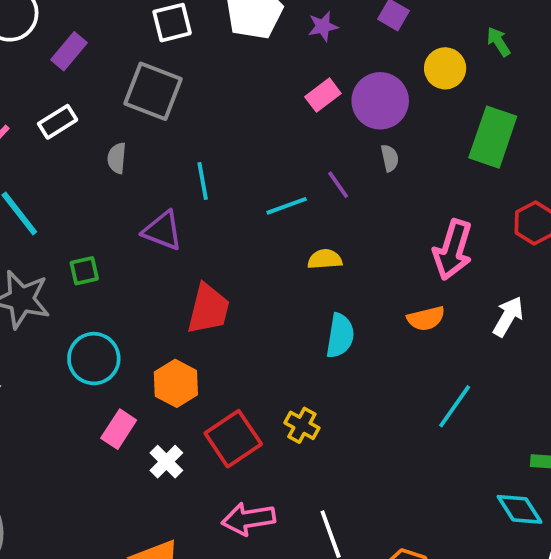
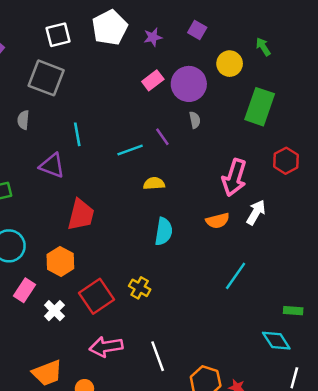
white arrow: (508, 317) -> (256, 212), moved

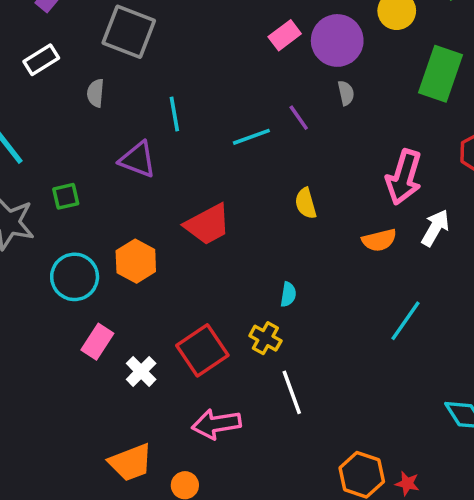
yellow semicircle: (154, 184) -> (306, 203), moved, turned -102
red trapezoid: (81, 215) -> (208, 224), moved, turned 48
cyan semicircle: (164, 231) -> (288, 294), moved, size x0.6
orange hexagon: (60, 261) -> (136, 261), moved
white line: (158, 356) -> (292, 392), moved

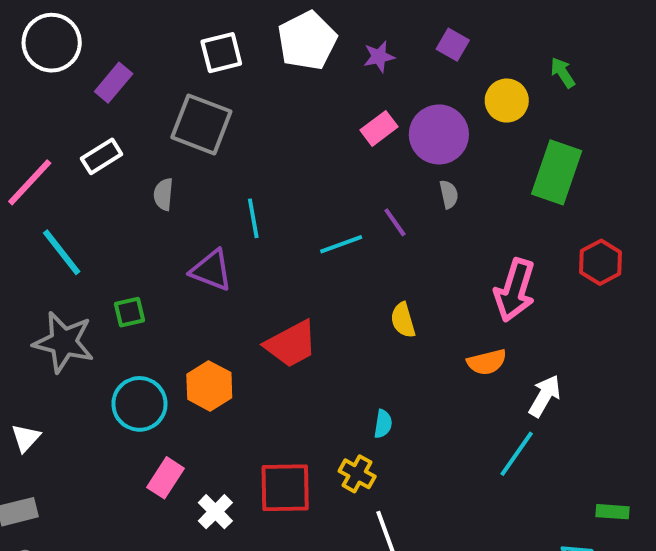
white arrow: (435, 228) -> (545, 396), moved
red square: (202, 350) -> (285, 488), turned 33

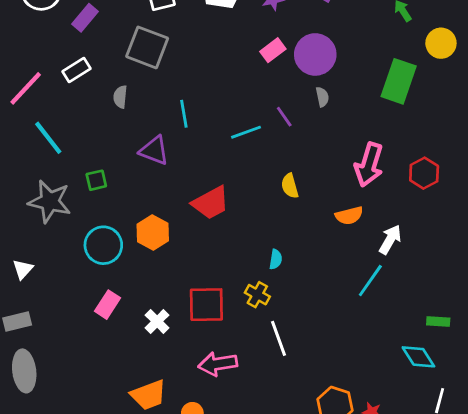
yellow circle: (507, 101) -> (441, 43), moved
red hexagon: (601, 262) -> (424, 173), moved
pink rectangle: (165, 478) -> (108, 305), moved

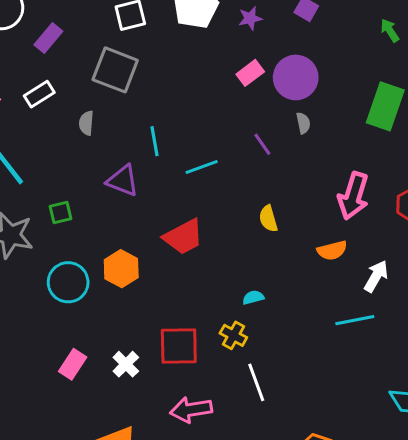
cyan line: (246, 132) -> (202, 167), moved
cyan semicircle: (276, 259) -> (253, 297), turned -114
cyan line: (370, 281) -> (355, 320), turned 44
pink rectangle: (108, 305) -> (73, 364), moved

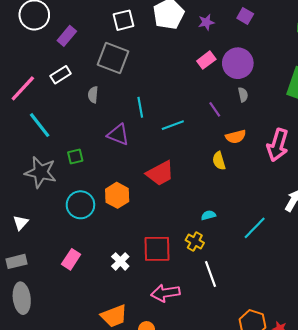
orange semicircle: (332, 250) -> (236, 137), moved
cyan line: (355, 320) -> (255, 228), moved, turned -35
pink rectangle: (73, 364) -> (71, 259), moved

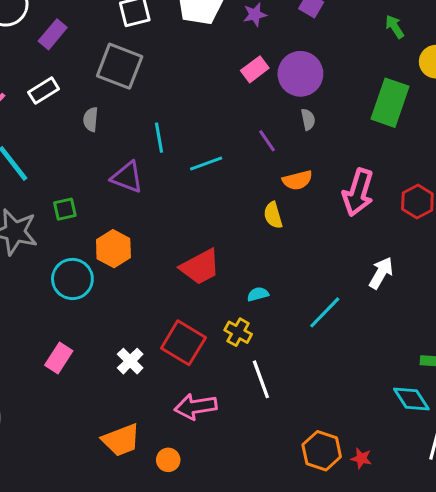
red trapezoid: (160, 173) -> (200, 267), moved
orange hexagon: (117, 195) -> (113, 249), moved
red square: (157, 249) -> (183, 343), turned 32

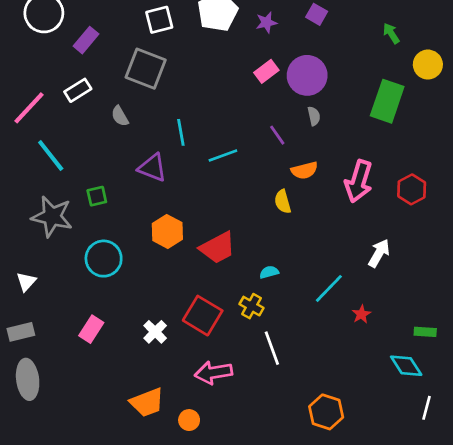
gray semicircle: (91, 119) -> (120, 116), turned -35
orange hexagon: (113, 249) -> (167, 231), moved
red star: (361, 458) -> (361, 314), moved, turned 30

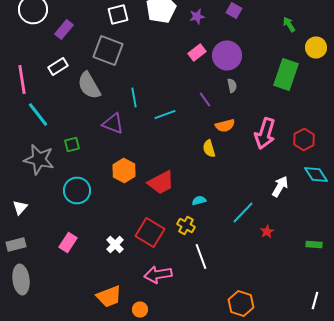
pink line: (29, 108) -> (22, 80), turned -52
gray semicircle: (120, 116) -> (89, 86), size x1.8
cyan diamond: (406, 366) -> (316, 174), moved

